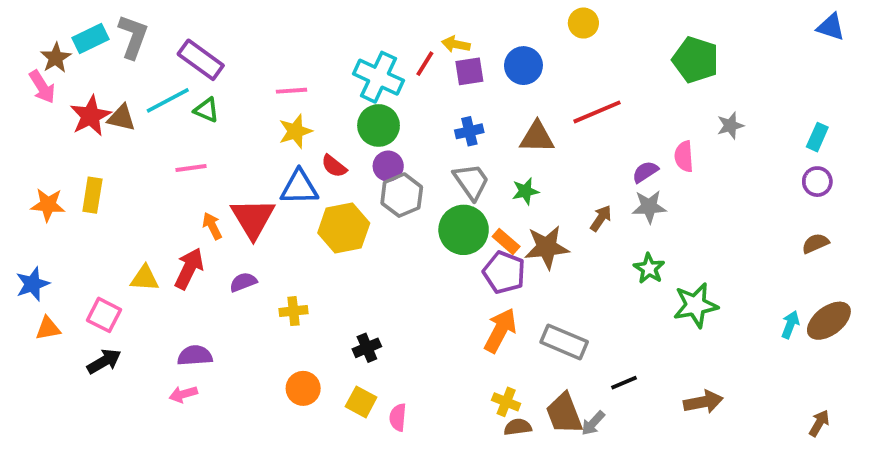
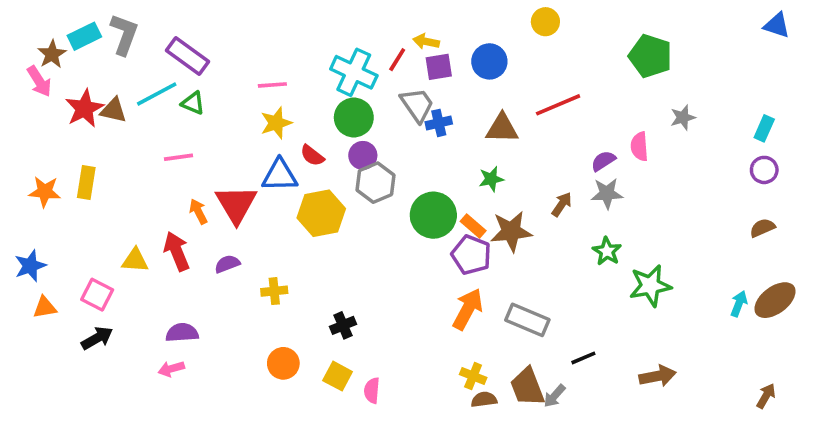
gray trapezoid: (471, 182) -> (417, 105), moved
red arrow: (189, 269) -> (177, 251), turned -48

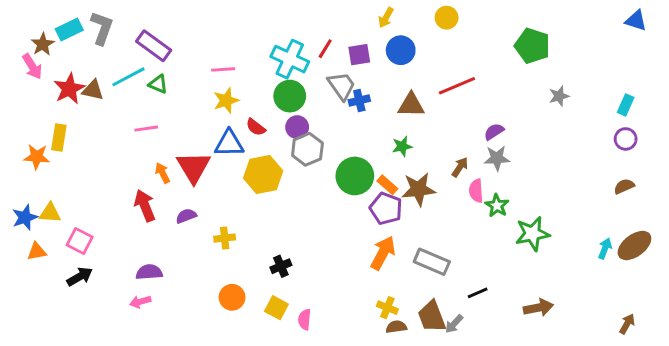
yellow arrow: (426, 42) -> (386, 18), moved, turned -72
pink semicircle: (639, 146) -> (476, 191), moved
yellow rectangle: (86, 183) -> (59, 137), moved
yellow triangle: (135, 260) -> (50, 213), moved

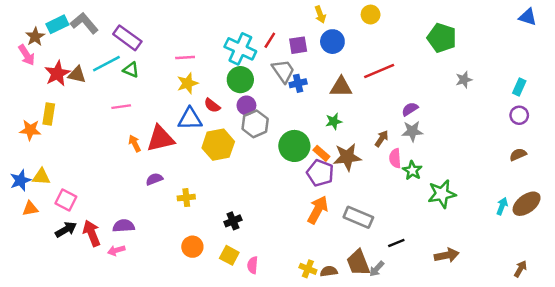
yellow arrow: (386, 18) -> (320, 15), turned -49
gray L-shape: (102, 28) -> (84, 23), turned -60
red triangle: (194, 167) -> (160, 139), turned 48
red arrow: (145, 206) -> (92, 233), moved
yellow cross: (387, 308) -> (308, 269), moved

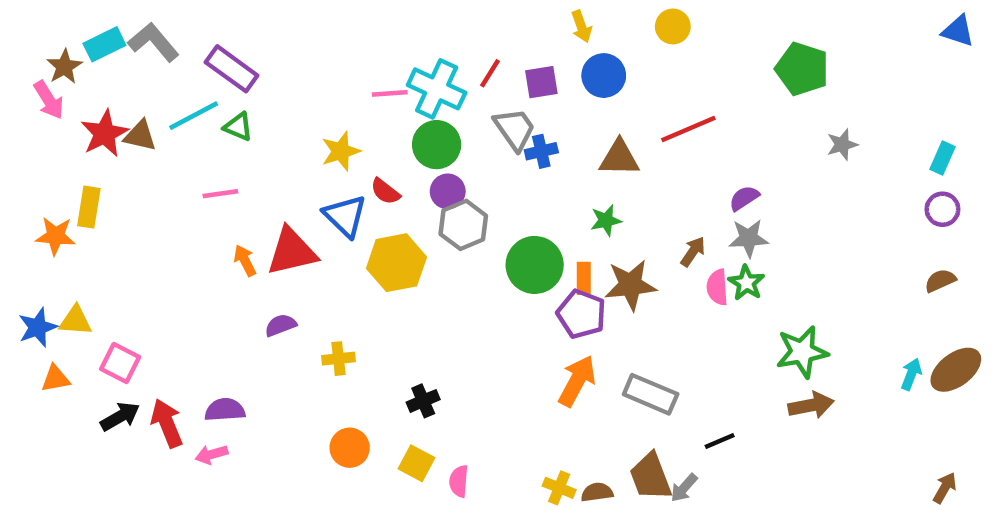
pink line: (185, 58) -> (390, 93), moved
blue triangle: (190, 119) -> (345, 216), turned 45
orange rectangle: (321, 153) -> (584, 278), turned 49
green star: (412, 171) -> (746, 283), moved
brown arrow: (447, 255) -> (811, 405), moved

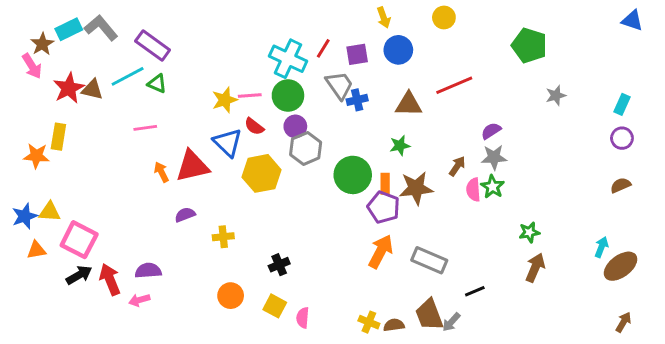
pink line: (390, 93) -> (250, 95), moved
green star: (802, 352) -> (529, 232), size x0.6
pink square: (120, 363) -> (79, 240), size x1.4
brown ellipse: (956, 370) -> (621, 266), moved
brown arrow: (811, 405) -> (535, 268), turned -56

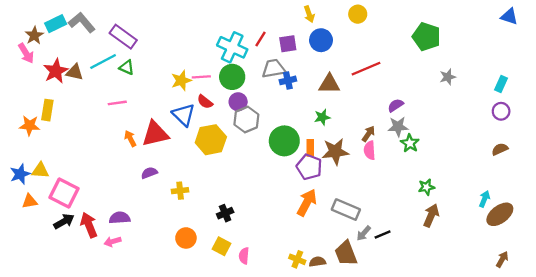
gray trapezoid: (339, 85) -> (274, 69), turned -65
green star: (493, 187) -> (410, 143), moved
pink semicircle: (473, 190) -> (370, 150), moved
gray arrow: (451, 322) -> (364, 233), moved

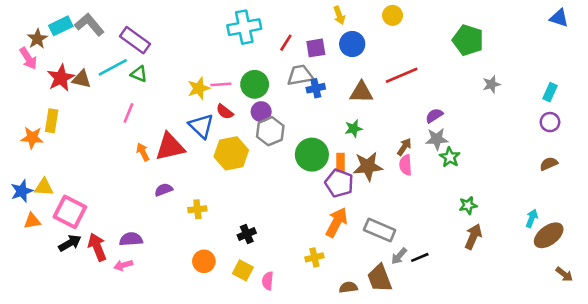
cyan cross: (232, 47) -> (244, 27), moved, turned -36
pink line: (117, 103) -> (128, 113), turned -60
yellow cross: (297, 259) -> (314, 257), moved, turned -35
brown arrow: (502, 259) -> (564, 274), moved, turned 98

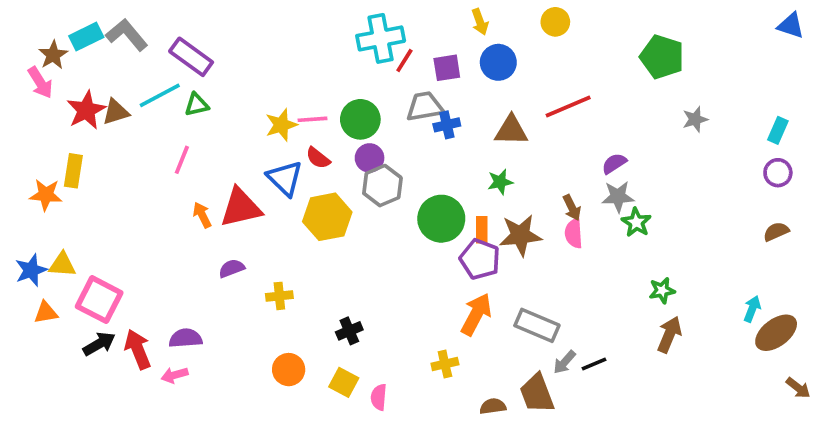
cyan cross: (244, 27) -> (381, 38), moved
green triangle: (139, 74) -> (197, 105), turned -36
brown triangle: (82, 79) -> (116, 112), turned -30
brown arrow: (404, 147) -> (572, 208), turned 120

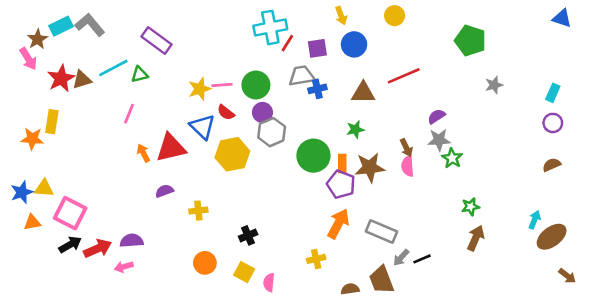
purple rectangle: (191, 57) -> (157, 41), moved
red arrow: (138, 349) -> (98, 248), turned 88

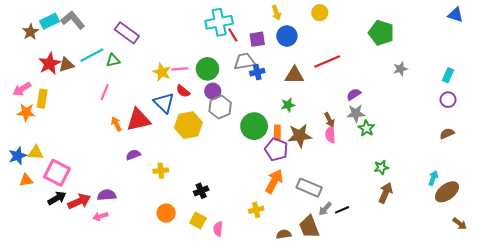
red line: (287, 43) -> (233, 35), turned -64
pink arrow: (28, 59) -> (22, 89), moved, turned 90
yellow star: (200, 89) -> (162, 72), turned -30

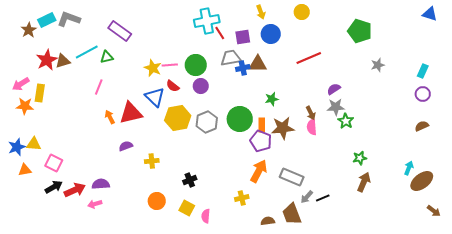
gray L-shape: (73, 20) -> (69, 19), turned -30
brown triangle: (294, 75) -> (258, 64), moved
gray hexagon: (220, 107) -> (207, 122), moved
pink square: (57, 173) -> (54, 163), size x0.7

